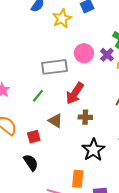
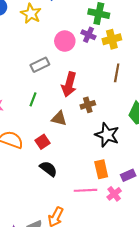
gray rectangle: (55, 67) -> (40, 65), size x0.7

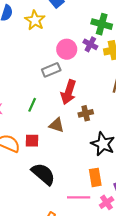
gray rectangle: (40, 65) -> (51, 70), moved
red square: (43, 142) -> (32, 141), moved, turned 32
black semicircle: (48, 169) -> (43, 174), size x1.4

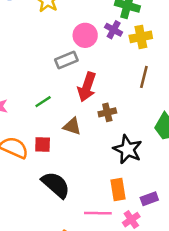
green line: (32, 105) -> (43, 102), turned 32

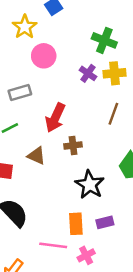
purple cross: (114, 30) -> (88, 73), moved
pink circle: (85, 35) -> (44, 56), moved
gray rectangle: (66, 60) -> (20, 93), moved
purple rectangle: (149, 199) -> (105, 222), moved

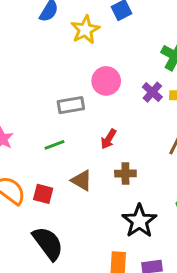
pink circle: (44, 56) -> (106, 81), moved
red arrow: (55, 118) -> (109, 139), size x0.6

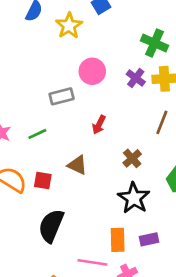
green line: (55, 145) -> (37, 134), moved
brown cross: (125, 173) -> (132, 158), moved, turned -36
black semicircle: (48, 243) -> (51, 226), turned -116

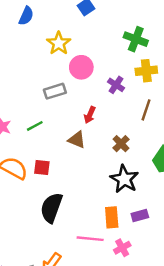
yellow star: (69, 26) -> (59, 43), moved
purple cross: (136, 78) -> (116, 85), moved
brown triangle: (77, 165) -> (77, 140), moved

